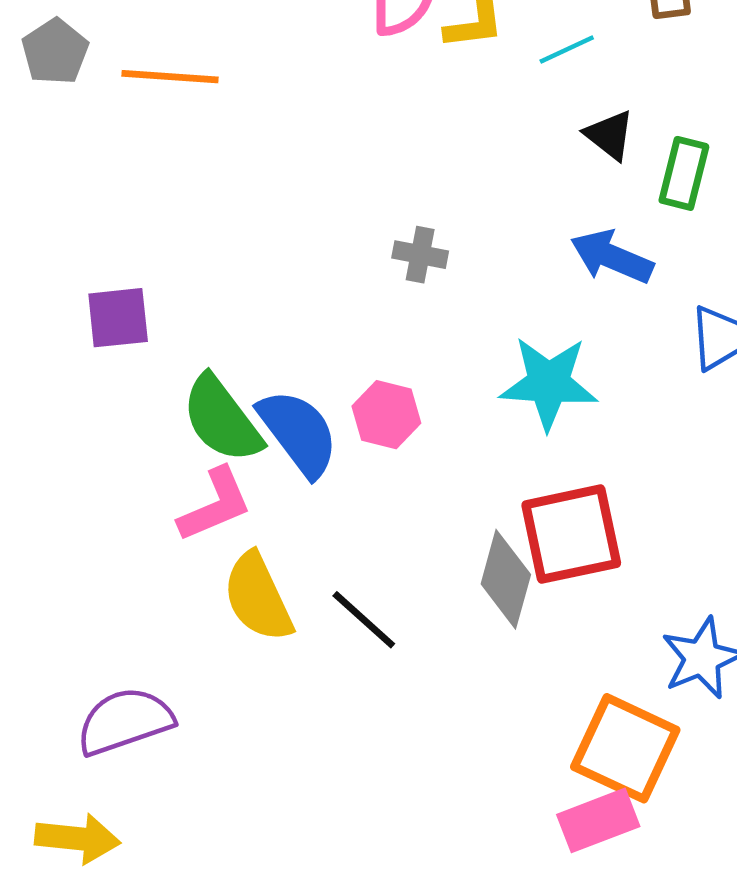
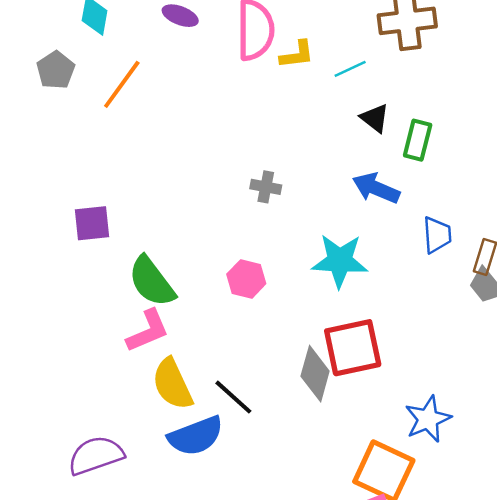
orange line: (170, 77) -> (122, 84), turned -58
blue semicircle: (298, 433) -> (196, 436), moved, turned 106

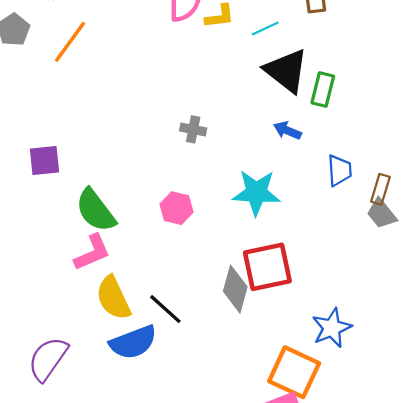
black triangle: (375, 118) -> (286, 71), size x1.8
blue arrow: (376, 188) -> (287, 131), size x0.7
purple semicircle: (96, 455) -> (48, 359), turned -36

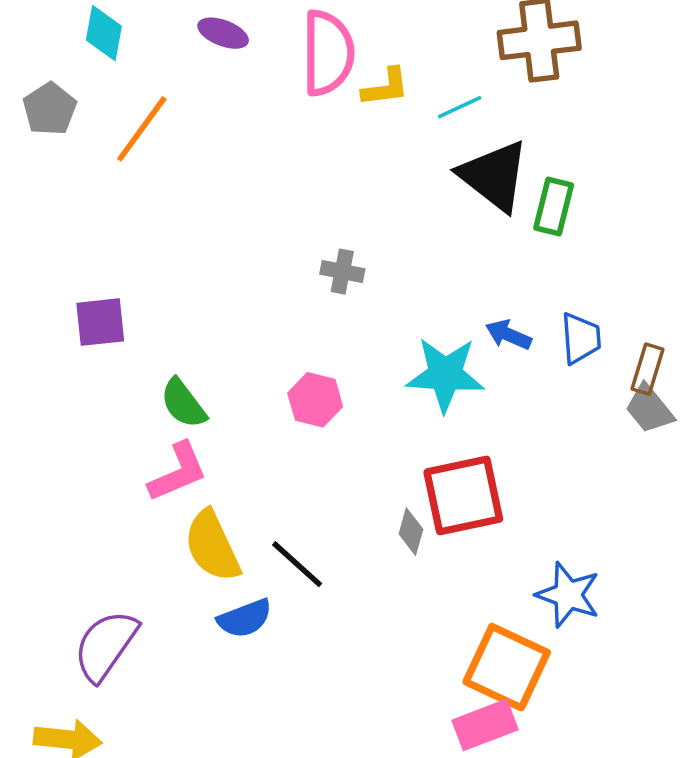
blue arrow: (287, 131) -> (508, 335), moved
green semicircle: (96, 210) -> (183, 403), size x0.7
gray diamond: (235, 289) -> (411, 532), size x0.6
blue star: (332, 328) -> (568, 595), turned -30
blue semicircle: (133, 342) -> (245, 618), size x0.7

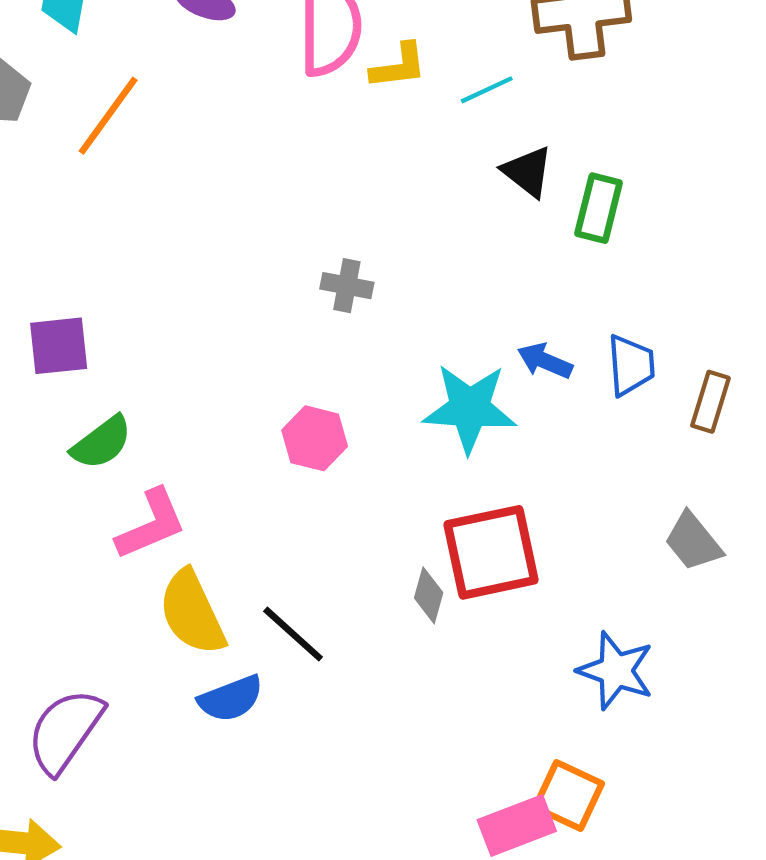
black triangle: (494, 176) -> (528, 172), size x0.6
green semicircle: (183, 403) -> (102, 443), moved, turned -90
gray trapezoid: (649, 409) -> (693, 542), moved
orange square: (507, 667) -> (568, 795), moved, size x0.7

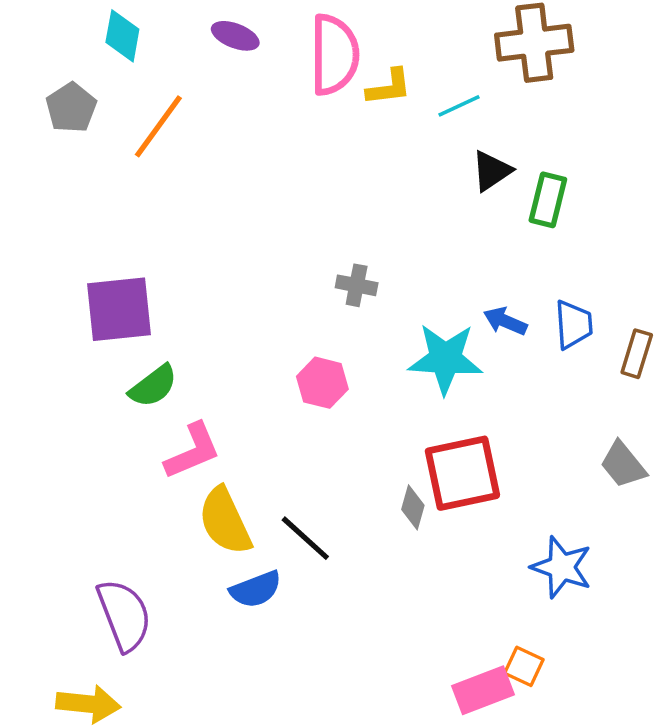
black triangle: (528, 172) -> (491, 171), turned 48
gray cross: (347, 286) -> (357, 285), moved
purple square: (59, 346) -> (119, 309), size x1.4
purple semicircle: (65, 731) -> (124, 615), turned 124
orange square: (568, 795) -> (524, 666), size x0.7

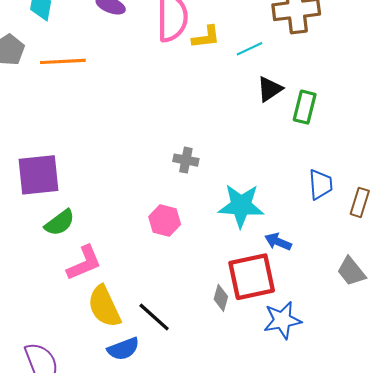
orange line: (158, 126) -> (63, 61), turned 51
blue arrow: (505, 321) -> (278, 242), moved
blue star: (562, 567) -> (282, 320), moved, turned -30

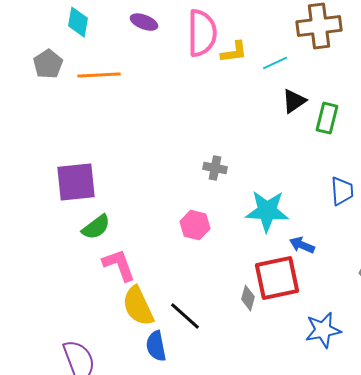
pink L-shape: (84, 263) -> (119, 265), turned -87
blue star: (282, 320) -> (323, 330), moved
blue semicircle: (123, 349) -> (156, 346), turned 100

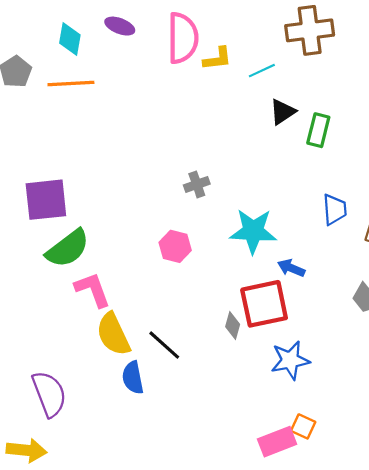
cyan diamond: (78, 22) -> (70, 39), moved
gray cross: (215, 168) -> (197, 184), turned -30
green semicircle: (96, 227) -> (68, 248), size x1.4
blue star: (323, 330) -> (290, 360), moved

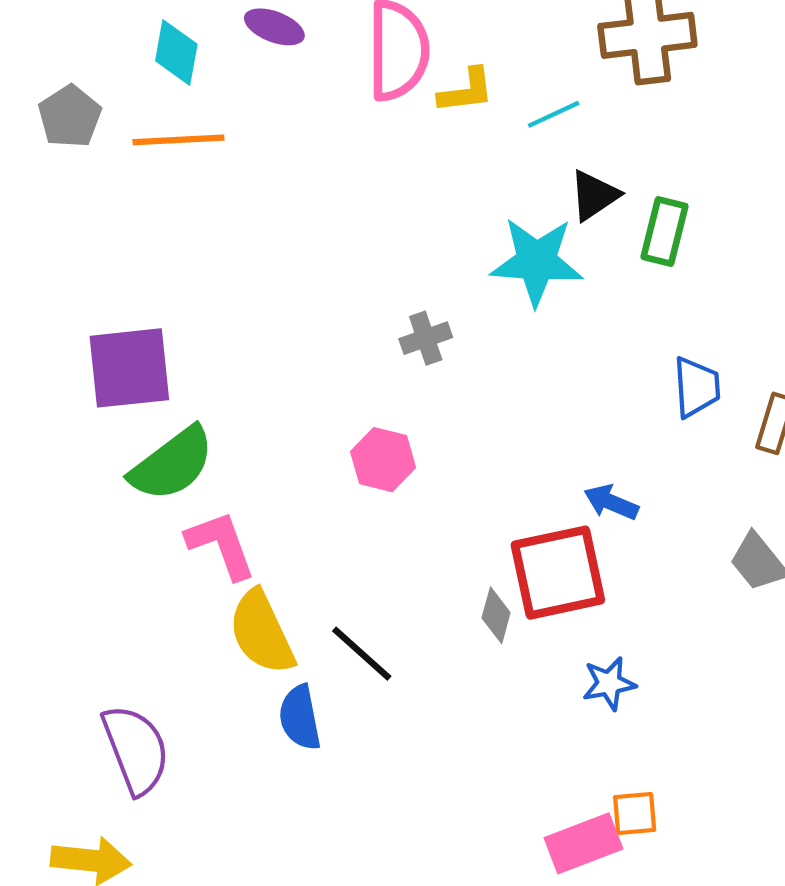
cyan star: (253, 231) -> (537, 261), moved
blue star: (290, 360) -> (609, 683), size x0.7
orange square: (303, 426) -> (635, 813), turned -30

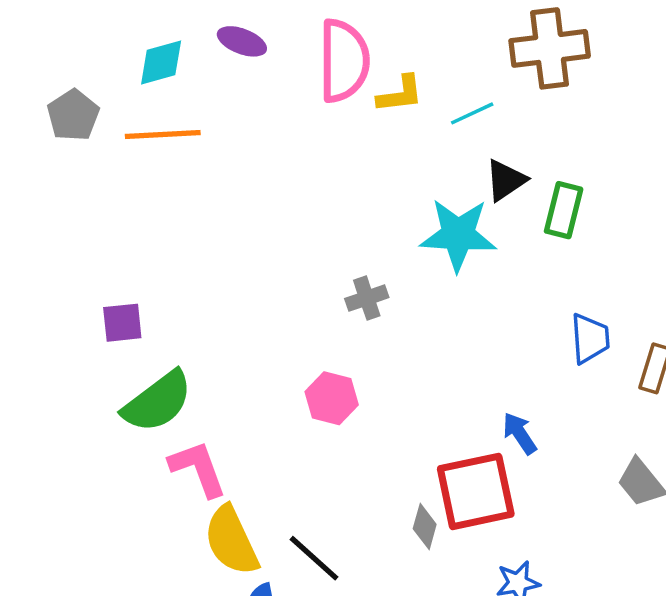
cyan diamond: (176, 52) -> (161, 62), turned 64
purple square: (129, 368) -> (122, 323), size x0.6
blue arrow: (611, 502) -> (520, 433), turned 33

